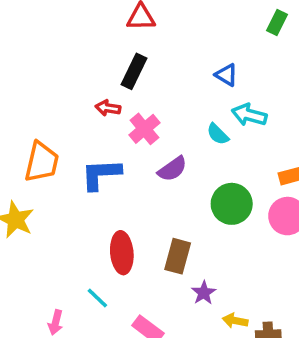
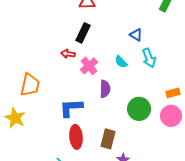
cyan arrow: (249, 115) -> (149, 58), turned -126
cyan semicircle: (218, 134) -> (121, 62), moved
purple semicircle: (172, 169) -> (105, 89), turned -54
blue L-shape: (101, 174) -> (71, 108), moved

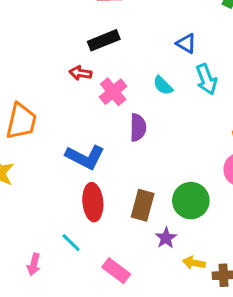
black rectangle: (83, 33) -> (104, 40), turned 42
blue L-shape: (71, 108) -> (85, 157), turned -150
green circle: (139, 109) -> (191, 201), moved

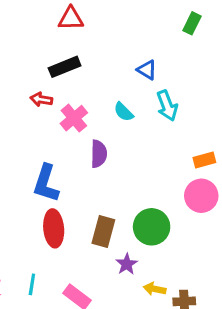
blue L-shape: (85, 157) -> (46, 183), turned 81
cyan line: (71, 243) -> (32, 284), moved, turned 55

